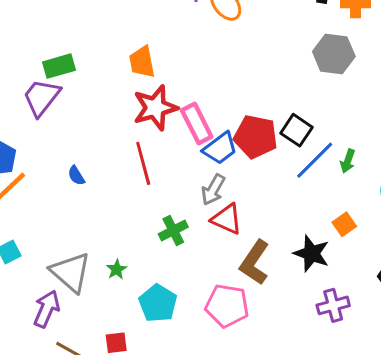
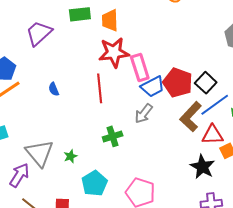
green rectangle: (59, 66) -> (80, 14), moved
red triangle: (227, 219) -> (213, 135), moved, turned -35
brown L-shape: (255, 262) -> (191, 117), moved

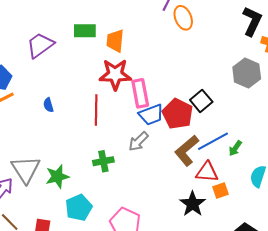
black square: (206, 83) -> (201, 101), moved
green star: (70, 156) -> (57, 176), size x1.6

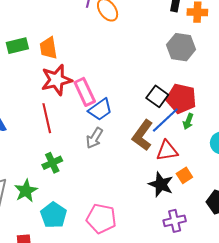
black square: (201, 101) -> (157, 96), moved
red pentagon: (178, 114) -> (181, 99), moved
green cross: (103, 161) -> (52, 163), moved
orange square: (221, 191) -> (184, 175), moved

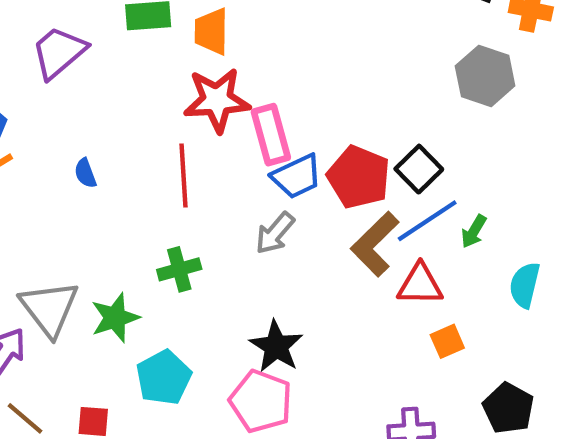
red pentagon: (181, 99) -> (359, 177), moved
black star: (161, 184) -> (276, 346), moved

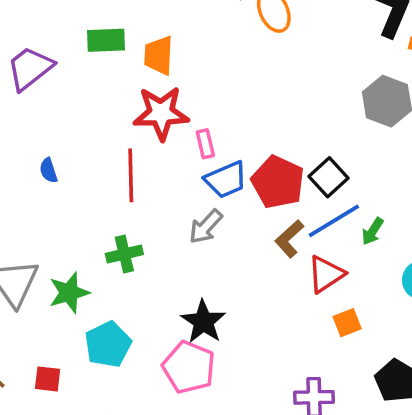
pink rectangle: (271, 135) -> (205, 144), size x0.6
brown L-shape: (375, 244) -> (289, 239), size x0.7
red triangle: (420, 285) -> (326, 274), turned -36

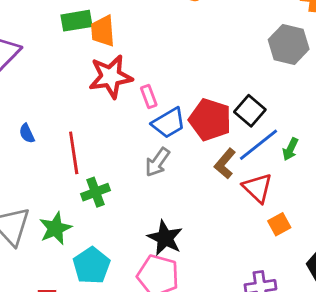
green rectangle: (106, 40) -> (77, 21), moved
red line: (131, 175) -> (74, 153), moved
red triangle: (326, 274) -> (258, 188), turned -36

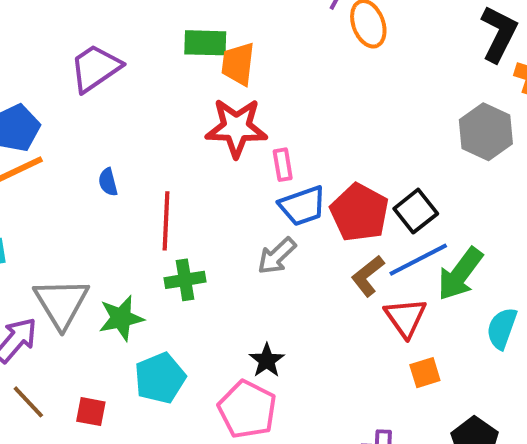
green arrow: (290, 149) -> (460, 274), size x1.8
black star: (165, 238) -> (267, 360), size x0.7

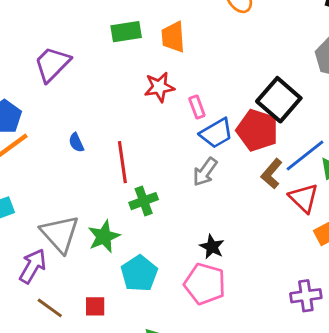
orange trapezoid: (238, 64) -> (173, 37), moved
red star: (236, 128) -> (159, 87), size x0.7
black square: (416, 211) -> (279, 100), moved, size x1.4

